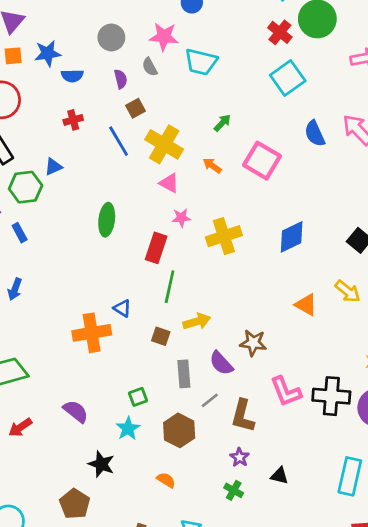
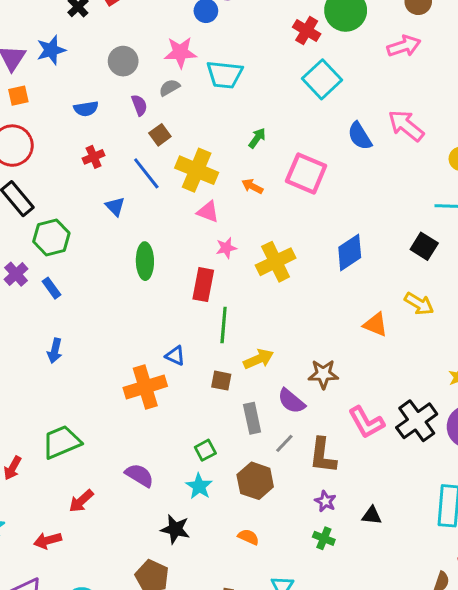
blue star: (48, 53) -> (51, 50), moved
gray semicircle: (150, 67) -> (169, 88), turned 96
blue triangle: (53, 167) -> (115, 206), moved, turned -42
black cross: (331, 396) -> (417, 421), turned -33

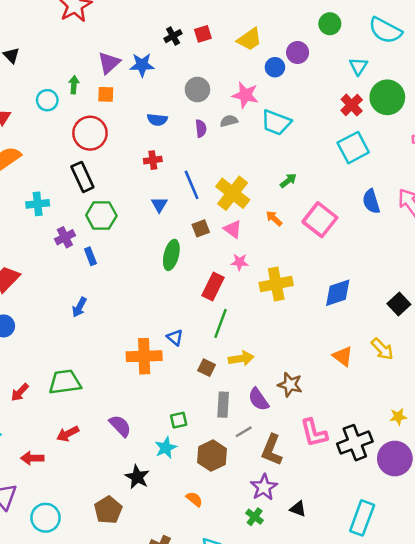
brown square: (160, 135) -> (201, 228), moved
purple star: (325, 501) -> (264, 487), size x1.5

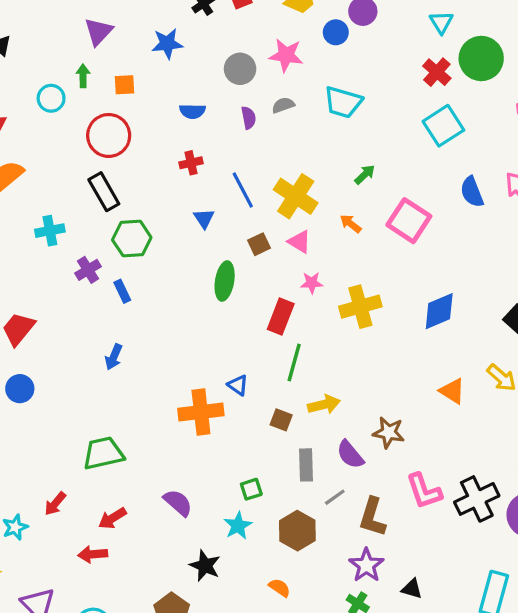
purple triangle: (109, 63) -> (99, 32), moved
pink star: (245, 95) -> (286, 55), moved
red arrow: (20, 392) -> (55, 504), moved
red arrow: (32, 458) -> (93, 554), moved

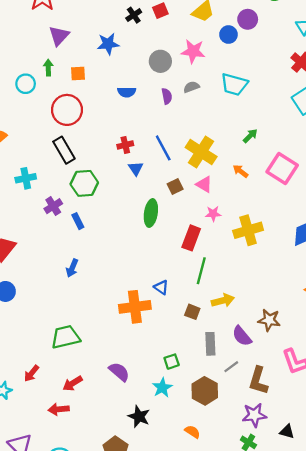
red cross: (191, 163) -> (125, 145), moved
purple star: (366, 565) -> (254, 415), turned 30

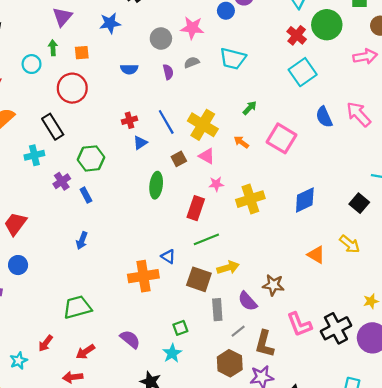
black rectangle: (64, 150) -> (53, 127), moved
blue triangle: (136, 168) -> (140, 143), turned 32
green line: (201, 271) -> (206, 239), turned 55
brown square: (192, 312) -> (199, 279), size x1.6
brown hexagon: (205, 391) -> (230, 363), moved

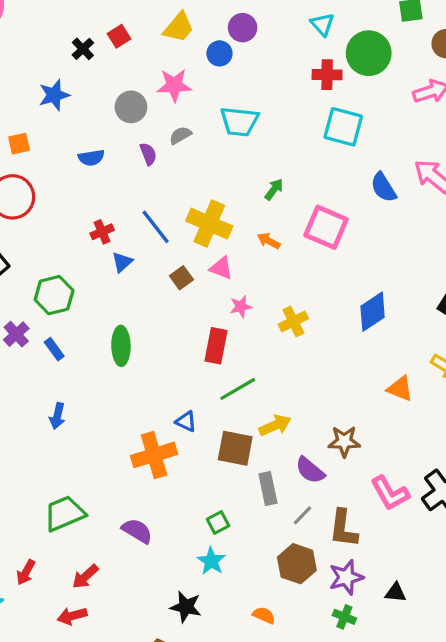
red cross: (297, 35) -> (327, 75), turned -30
cyan square: (303, 72) -> (343, 127), turned -32
green ellipse: (156, 185) -> (121, 346), moved
yellow cross: (250, 199) -> (293, 321), size x0.7
purple semicircle: (130, 339) -> (137, 531), moved

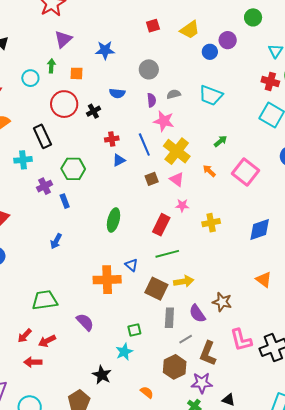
black cross: (83, 49) -> (93, 111), moved
pink star: (174, 85) -> (164, 121), moved
green ellipse: (121, 346) -> (113, 220), moved
red arrow: (26, 572) -> (25, 336), moved

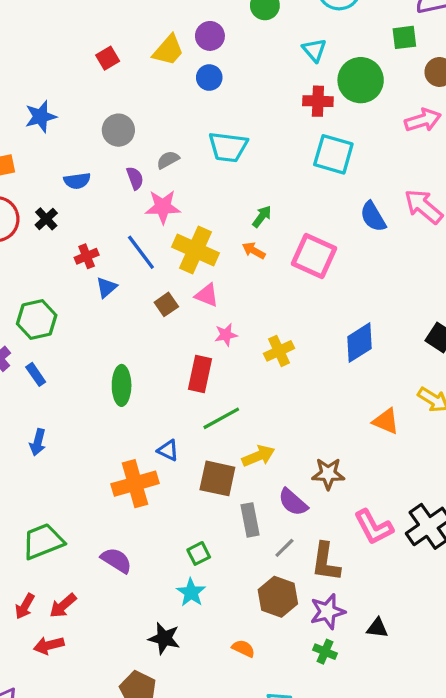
purple circle: (228, 40) -> (210, 36), moved
orange arrow: (209, 171) -> (254, 251), moved

